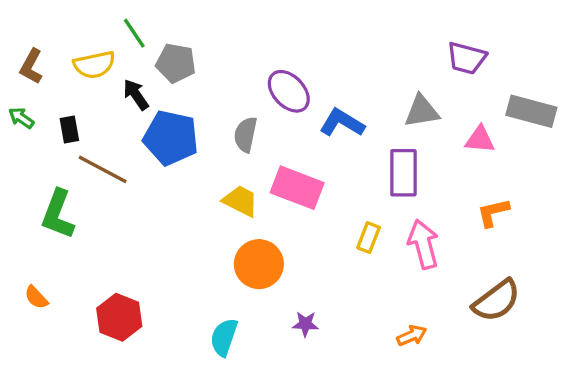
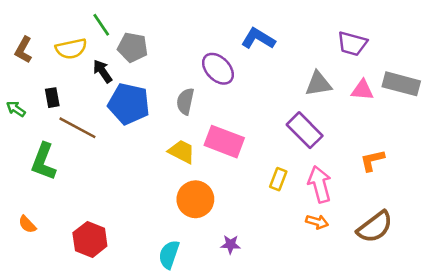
green arrow: (21, 118) -> (16, 109), moved
blue L-shape: (342, 123) -> (258, 39), moved
pink triangle: (480, 139) -> (362, 90), moved
purple rectangle: (403, 173) -> (305, 130), turned -45
orange arrow: (412, 336) -> (317, 222), moved, turned 40

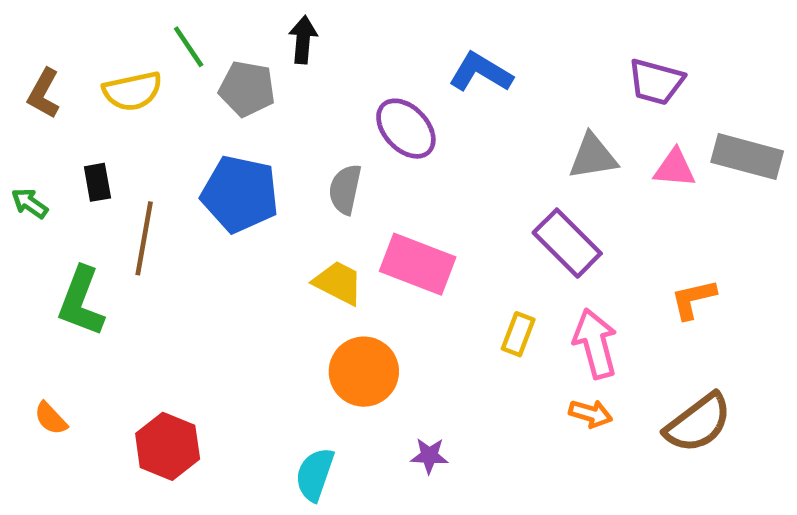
black arrow: (103, 71) -> (303, 40), moved, turned 40
brown line: (77, 128) -> (144, 238), turned 72

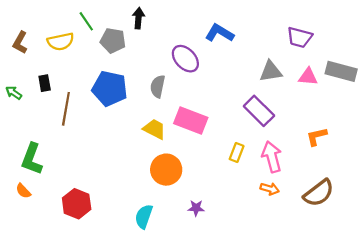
green L-shape: (81, 301) -> (32, 159), moved

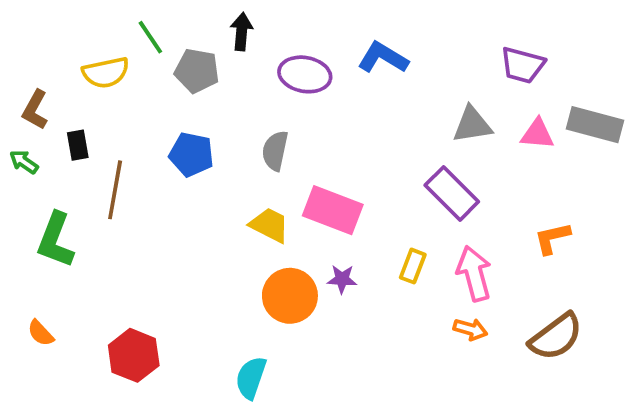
brown L-shape: (20, 43) -> (35, 110), moved
purple ellipse: (185, 59) -> (305, 74), moved, turned -36
blue pentagon: (110, 88) -> (191, 154), size x0.7
green L-shape: (32, 159) -> (55, 240), moved
purple star: (196, 208) -> (342, 279), moved

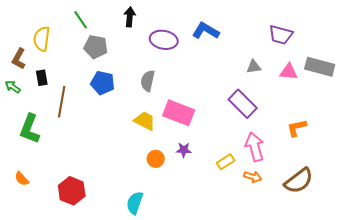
gray pentagon: (197, 71) -> (96, 47), moved
yellow semicircle: (106, 73) -> (42, 39), moved, turned 110
gray triangle: (472, 125) -> (254, 67), size x0.7
yellow rectangle: (413, 266) -> (226, 162), moved, turned 36
orange circle: (290, 296) -> (156, 159), size x0.6

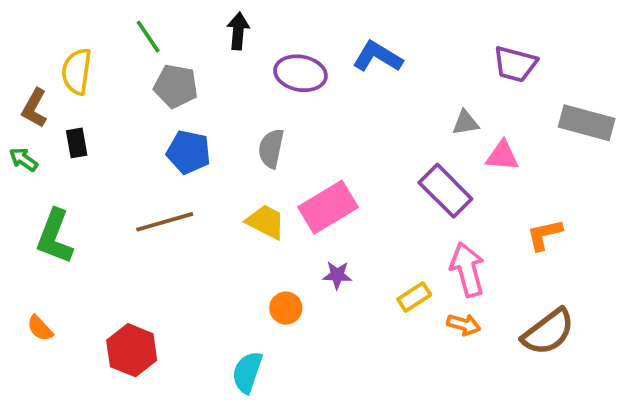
pink triangle: (289, 72) -> (502, 156), moved
brown line: (62, 102) -> (165, 222), moved, turned 64
pink rectangle: (179, 113) -> (328, 207), turned -52
orange circle: (156, 159) -> (286, 308), moved

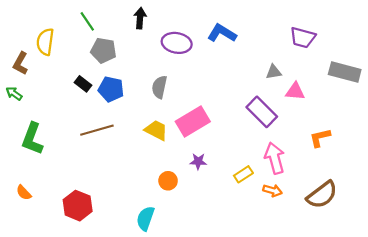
black rectangle: (77, 143) -> (83, 84), moved, turned -42

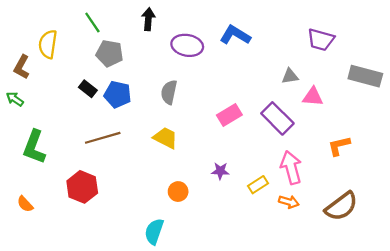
pink rectangle: (193, 122) -> (229, 115), moved, size x0.7
purple star: (198, 161) -> (220, 171), moved
red hexagon: (78, 206) -> (82, 187), moved

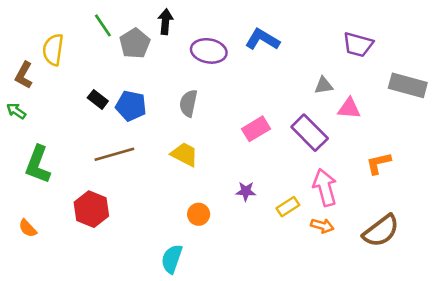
gray pentagon: (110, 53) -> (135, 43), moved, turned 30

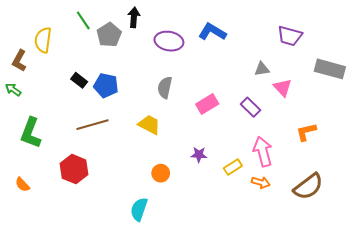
gray semicircle: (188, 103) -> (165, 88), moved
pink triangle: (349, 108) -> (282, 88), turned 42
purple rectangle: (310, 133) -> (250, 107), size x0.7

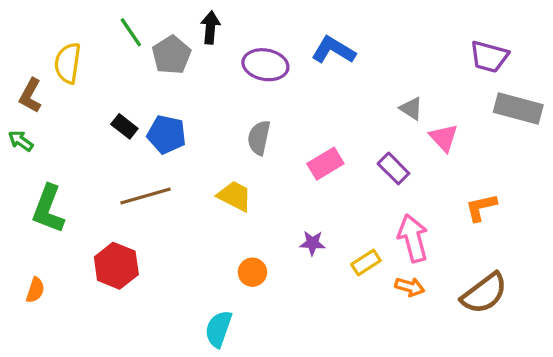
purple trapezoid: (290, 36) -> (489, 57), moved
gray triangle: (262, 69) -> (411, 108), turned 42
orange semicircle: (22, 185) -> (35, 290), turned -119

